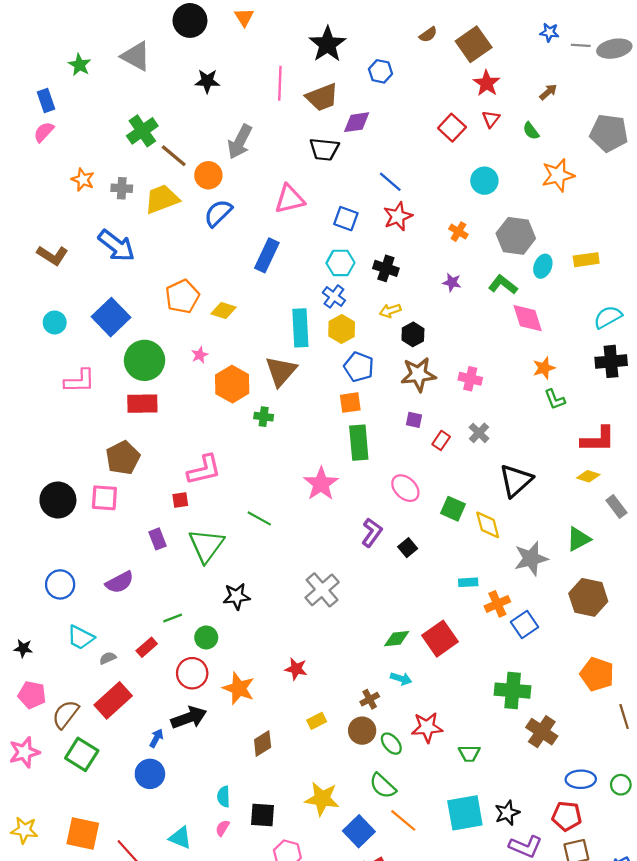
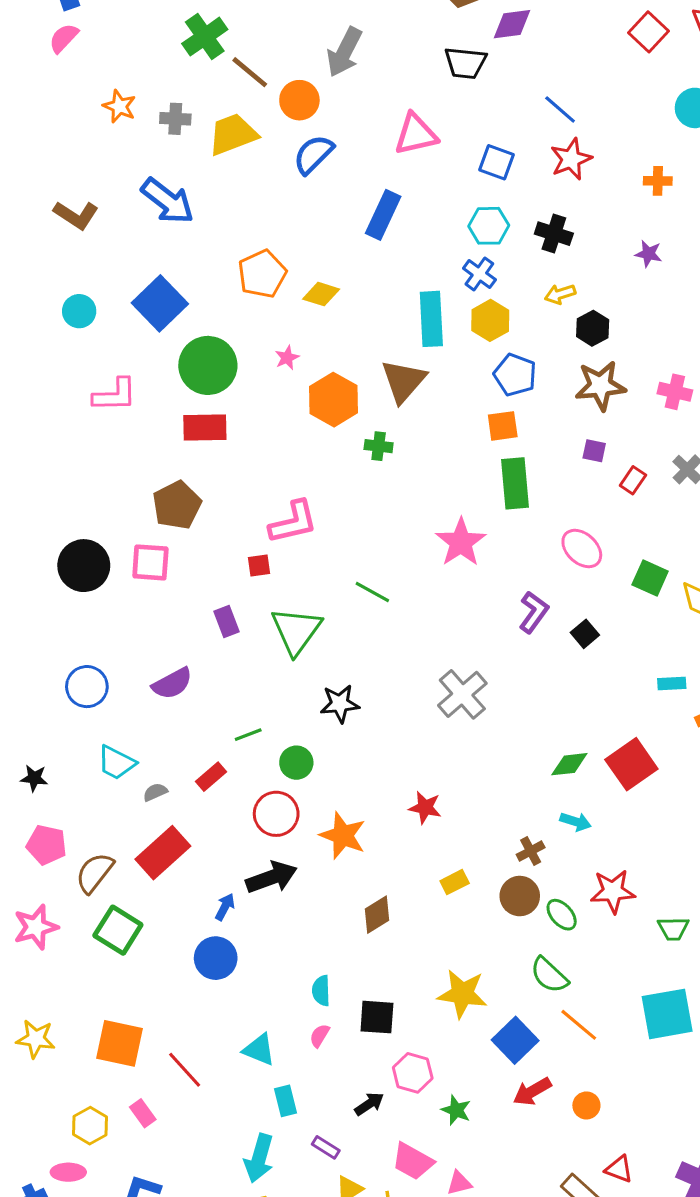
orange cross: (458, 232) -> (658, 181), turned -30

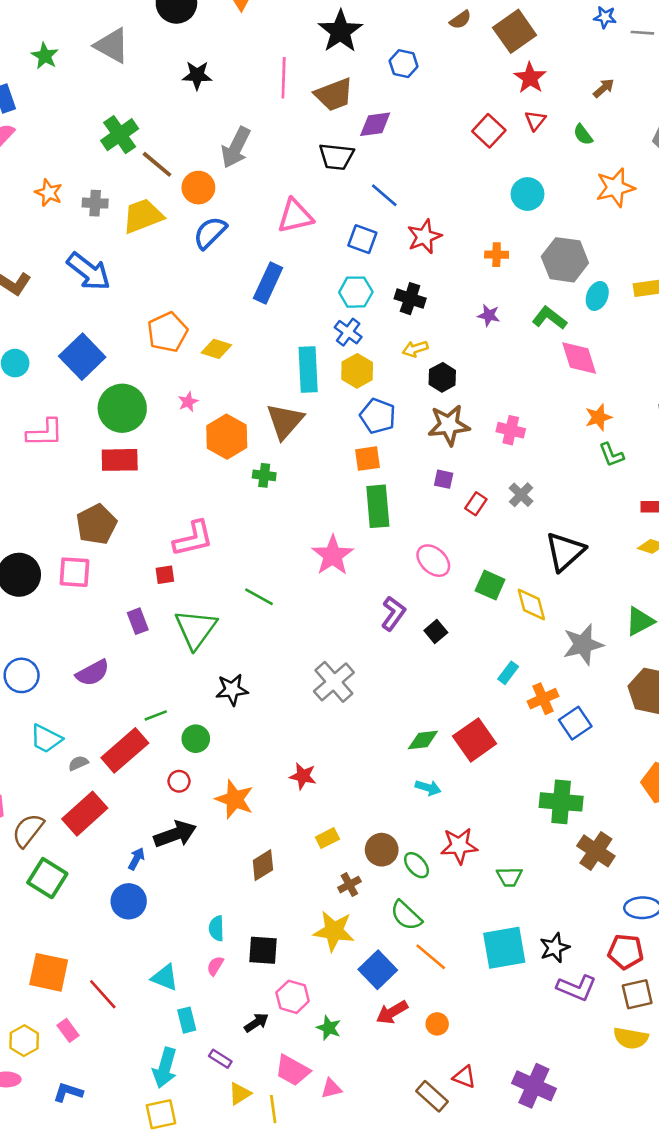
blue line: (560, 109) -> (384, 195), moved
cyan rectangle: (672, 683) -> (508, 673), turned -50
red rectangle: (211, 777) -> (125, 750), size x1.8
red circle: (276, 814) -> (179, 781), size x0.6
brown cross: (531, 851) -> (349, 885), moved

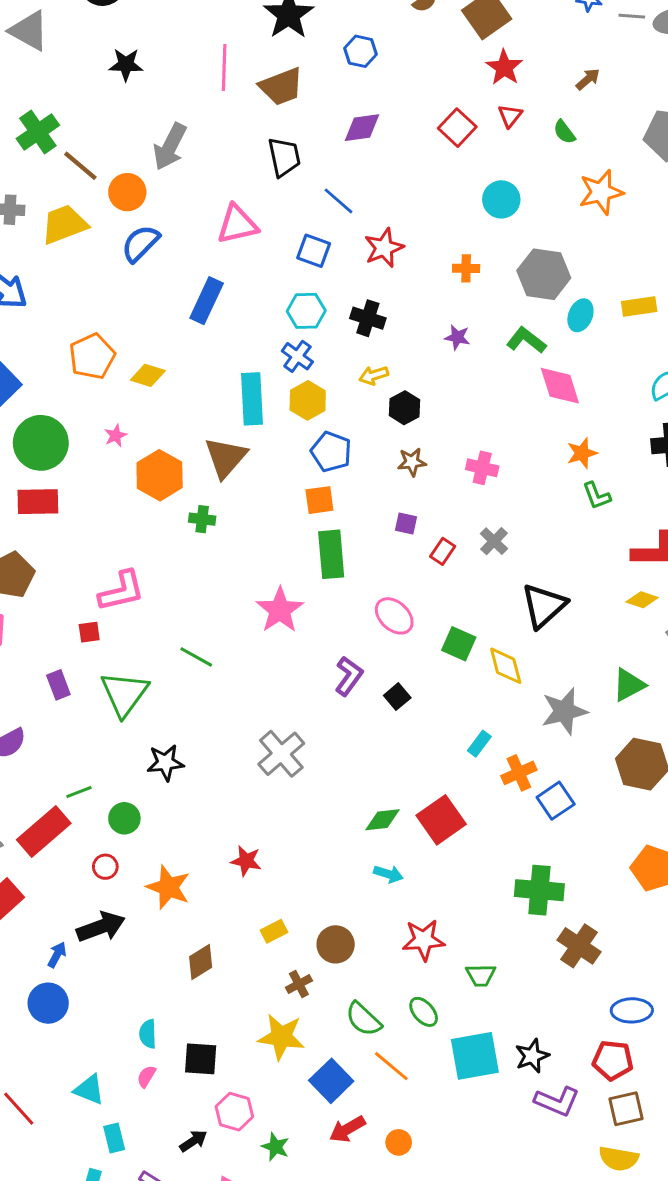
purple diamond: (375, 124) -> (362, 128), moved
black trapezoid: (336, 157) -> (284, 157), turned -108
brown star: (449, 425) -> (412, 462), size x0.6
green ellipse: (417, 865) -> (424, 1012), moved

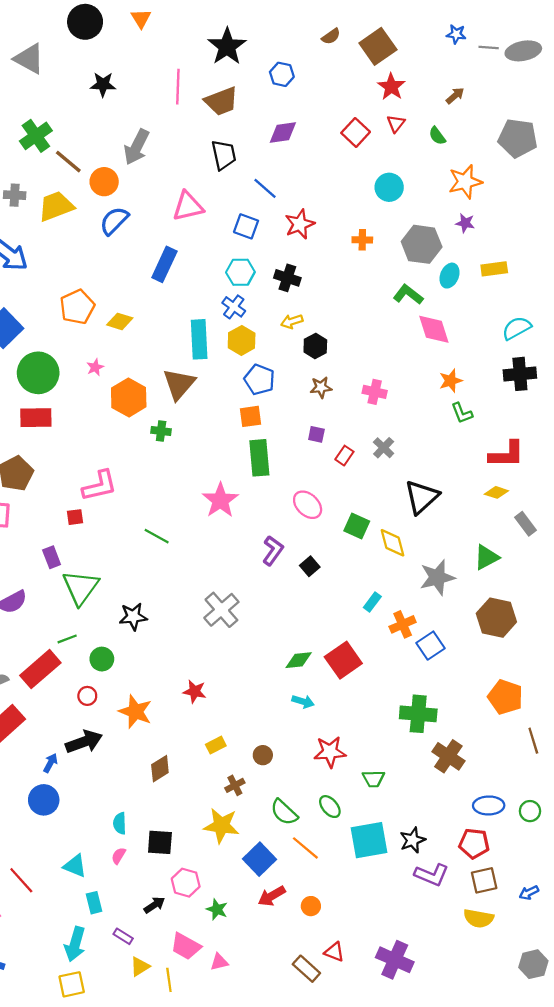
purple star: (457, 337) -> (465, 223), moved
green triangle: (124, 694) -> (81, 587), moved
brown circle: (336, 944) -> (263, 755), size x0.7

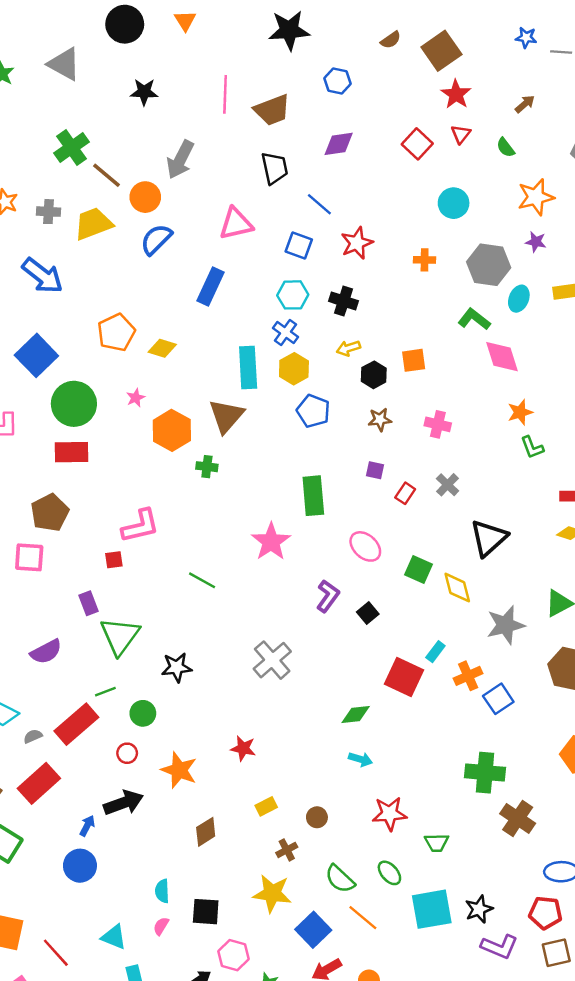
black star: (227, 46) -> (289, 30), moved, turned 30
orange square: (251, 416) -> (414, 360), moved
red square: (343, 660) -> (404, 677), moved, turned -30

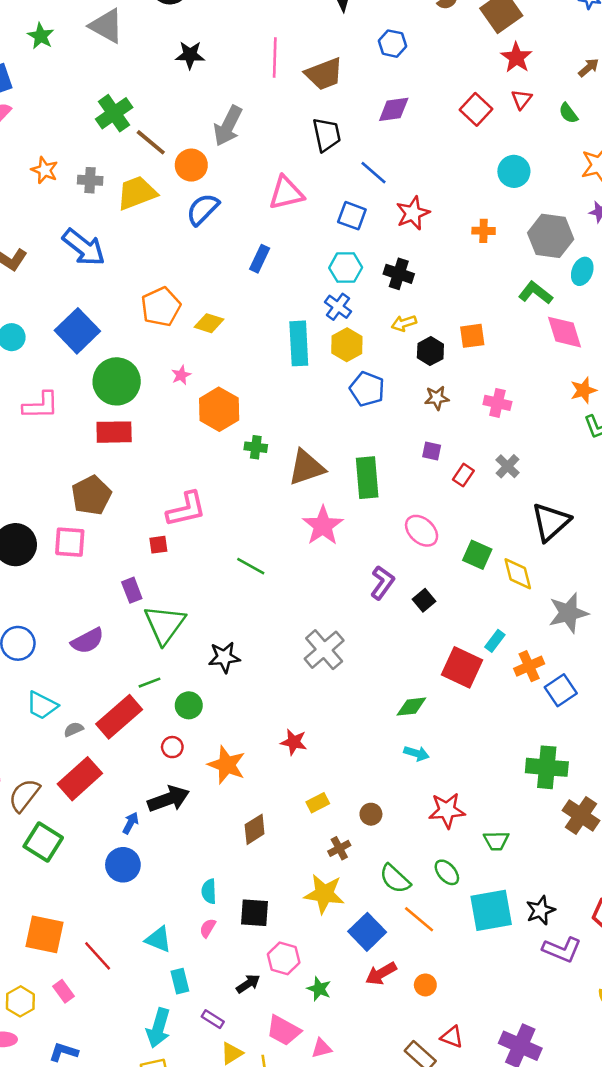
blue rectangle: (211, 287) -> (260, 259), size x0.7
brown triangle: (226, 416) -> (306, 467), moved, turned 30

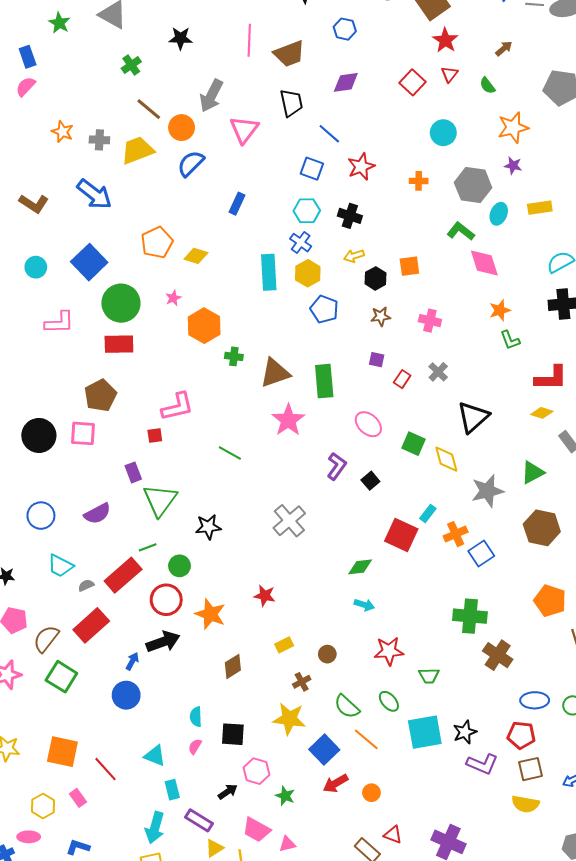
green cross: (114, 113) -> (131, 65), moved, size x0.7
pink triangle: (286, 193) -> (244, 130), moved, turned -40
red circle: (172, 747) -> (166, 600), size x1.8
purple rectangle: (213, 1019) -> (199, 820), size x1.5

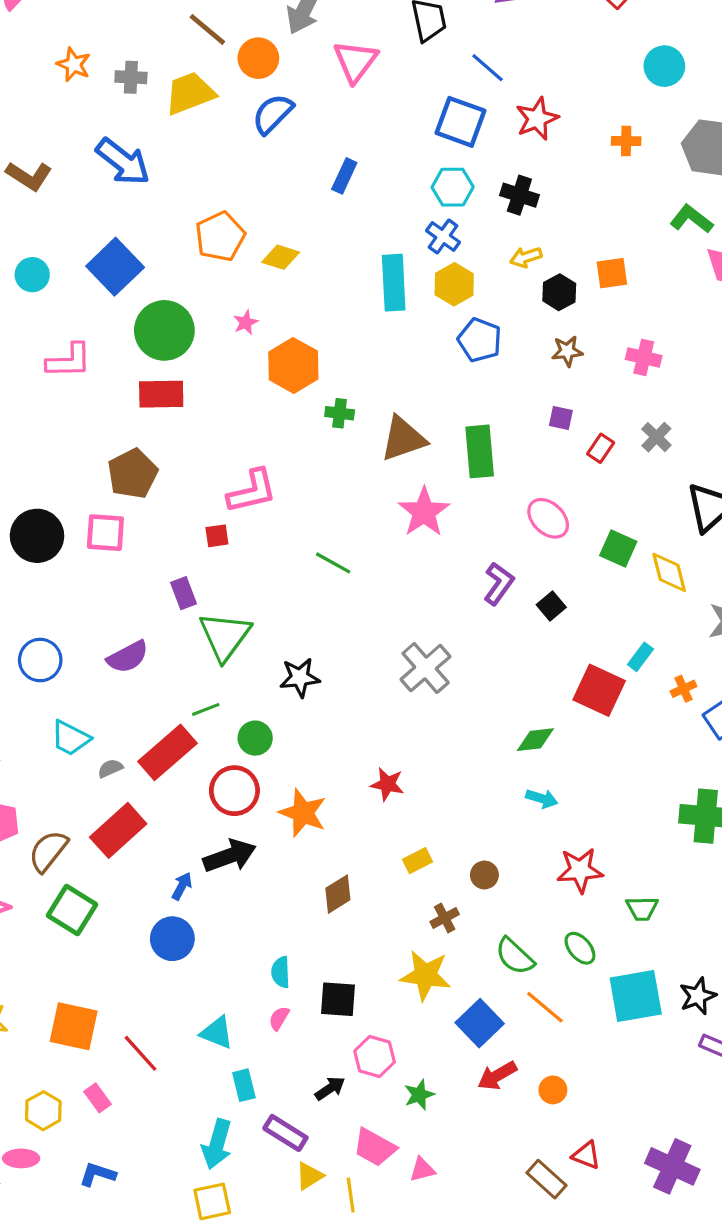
blue square: (312, 169) -> (461, 122), size x1.4
orange cross: (456, 534) -> (683, 689), size x0.7
green star: (285, 796) -> (419, 1095), turned 30

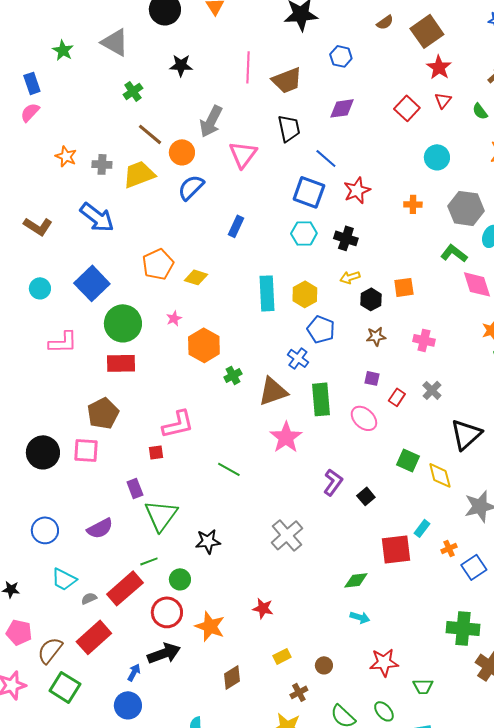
blue cross: (443, 236) -> (298, 358), moved
green cross: (340, 413) -> (233, 375), turned -36
pink ellipse: (548, 518) -> (364, 418), moved
red square: (599, 690) -> (396, 549), turned -32

